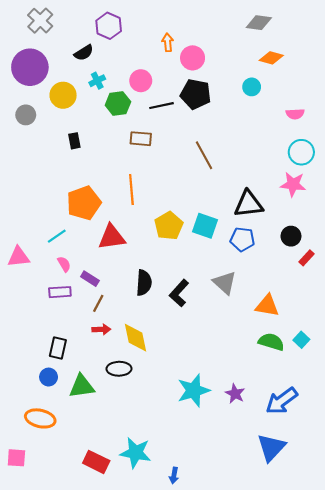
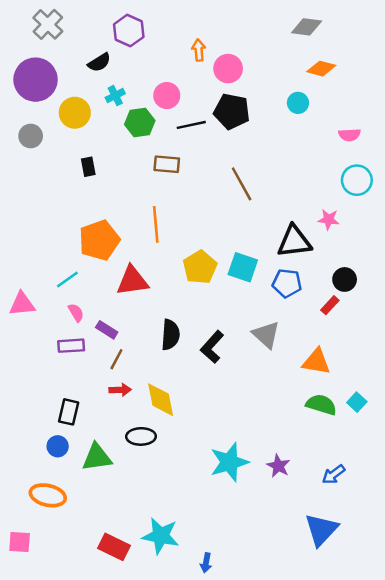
pink star: (293, 184) -> (329, 219), moved, size x0.7
red rectangle: (307, 258) -> (330, 305), moved
blue arrow: (282, 401) -> (334, 474), size x0.6

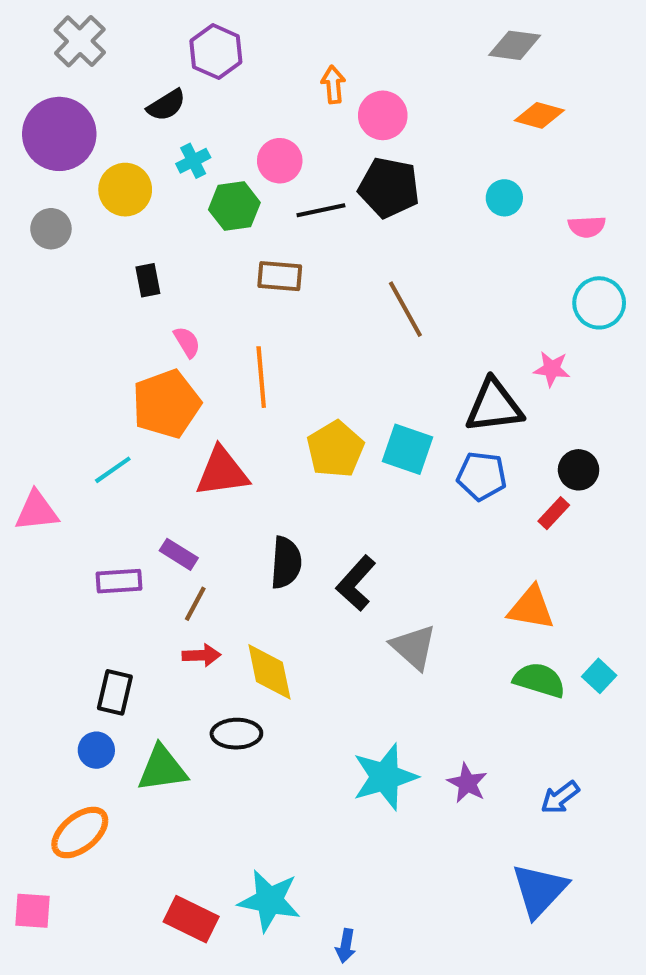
cyan circle: (298, 103) -> (504, 198), moved
pink semicircle: (76, 313) -> (187, 342), moved
gray triangle: (266, 335) -> (414, 647), moved
orange ellipse: (48, 495) -> (80, 833), turned -52

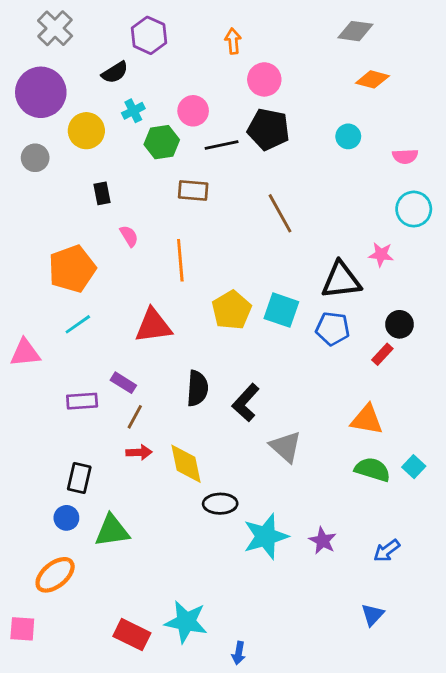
orange arrow: (333, 84) -> (233, 41), moved
orange pentagon: (166, 404) -> (72, 269), moved
black ellipse: (236, 734) -> (220, 504), moved
blue triangle: (539, 890) -> (372, 615), size x0.6

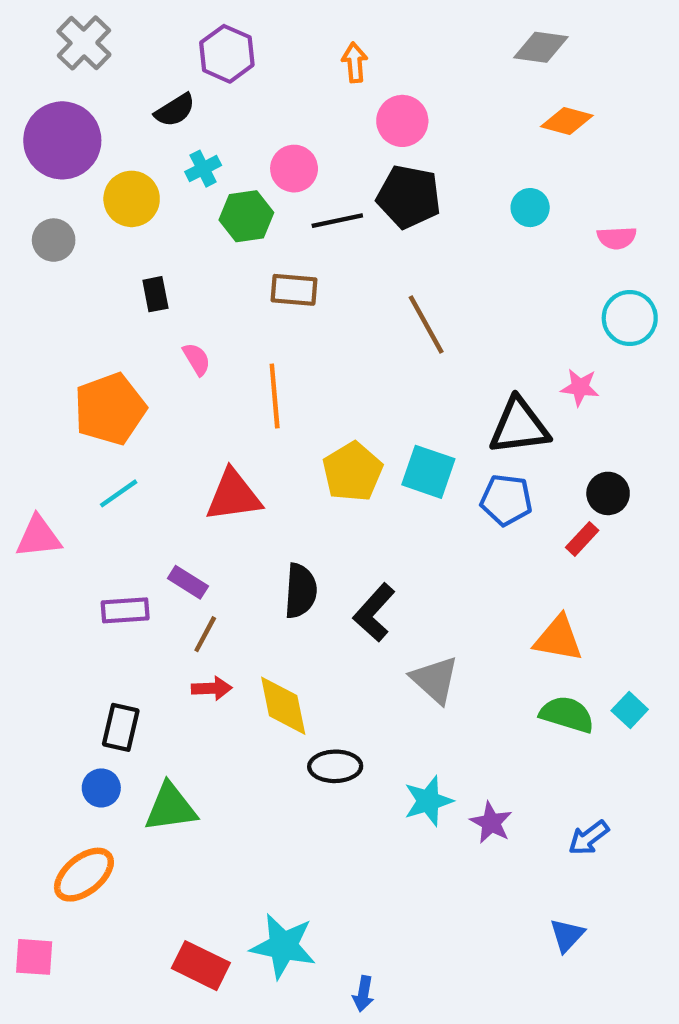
cyan star: (266, 536) -> (428, 801), moved, size x0.7

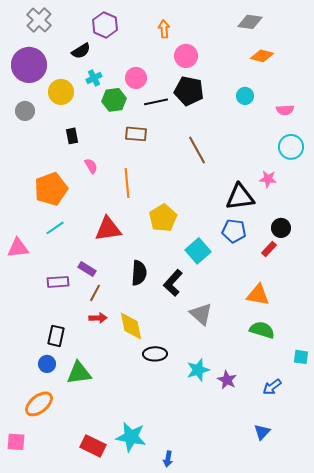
cyan square: (428, 472) -> (198, 251), moved, turned 30
cyan square: (630, 710) -> (301, 357), moved, turned -35

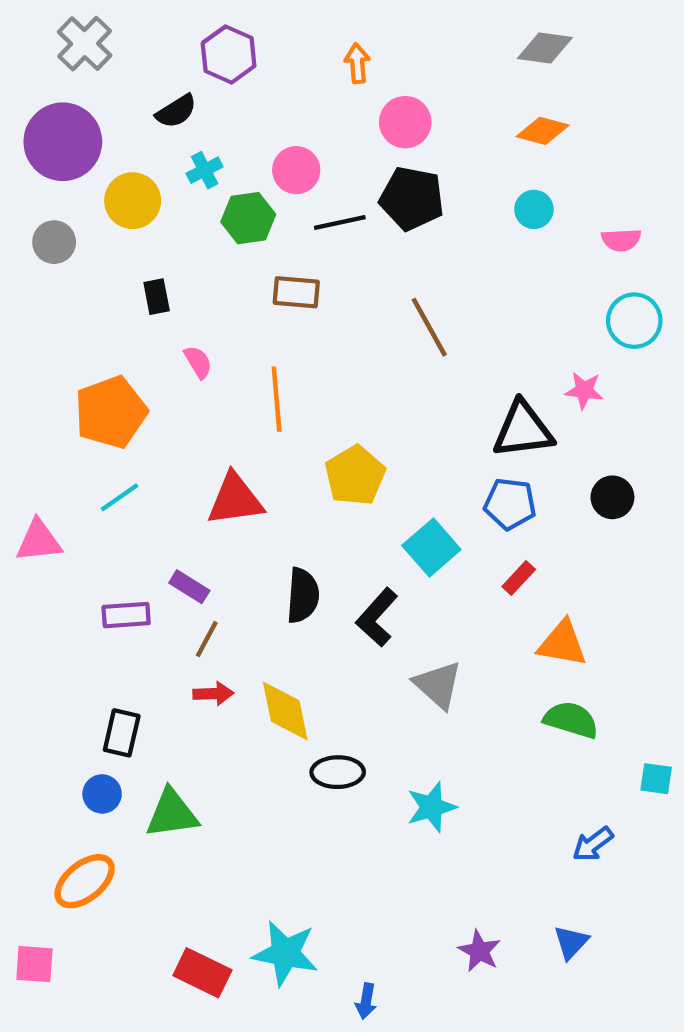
orange diamond: (262, 56) -> (543, 131), moved
red rectangle: (269, 249) -> (519, 578), moved
purple star: (227, 380) -> (479, 951), moved

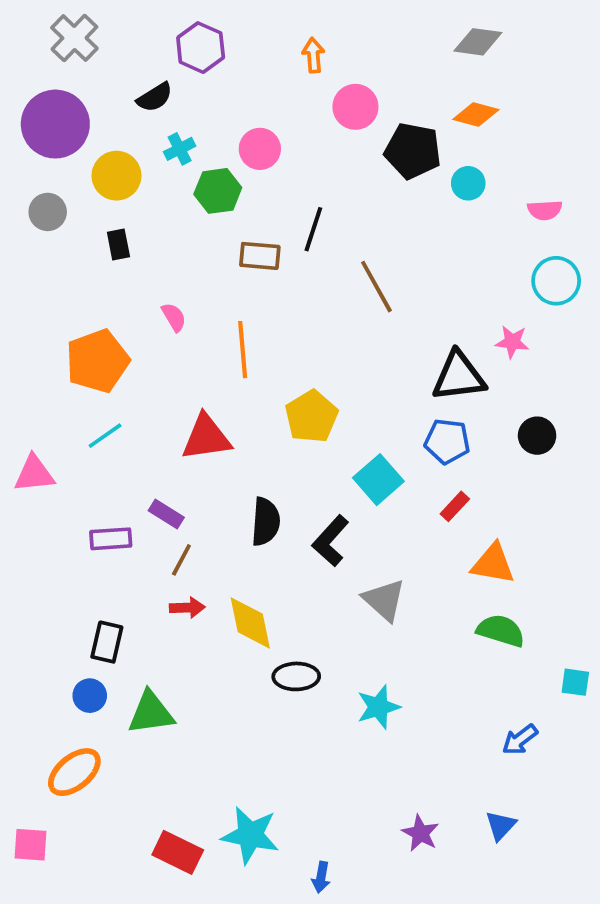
black pentagon: (412, 198) -> (413, 151), moved
black line: (340, 222) -> (313, 229), moved, turned -60
black rectangle: (157, 297) -> (118, 244), moved

